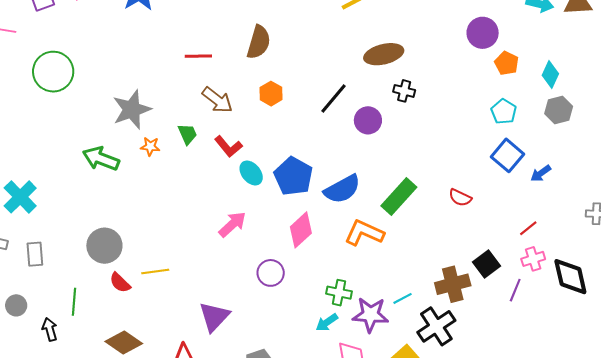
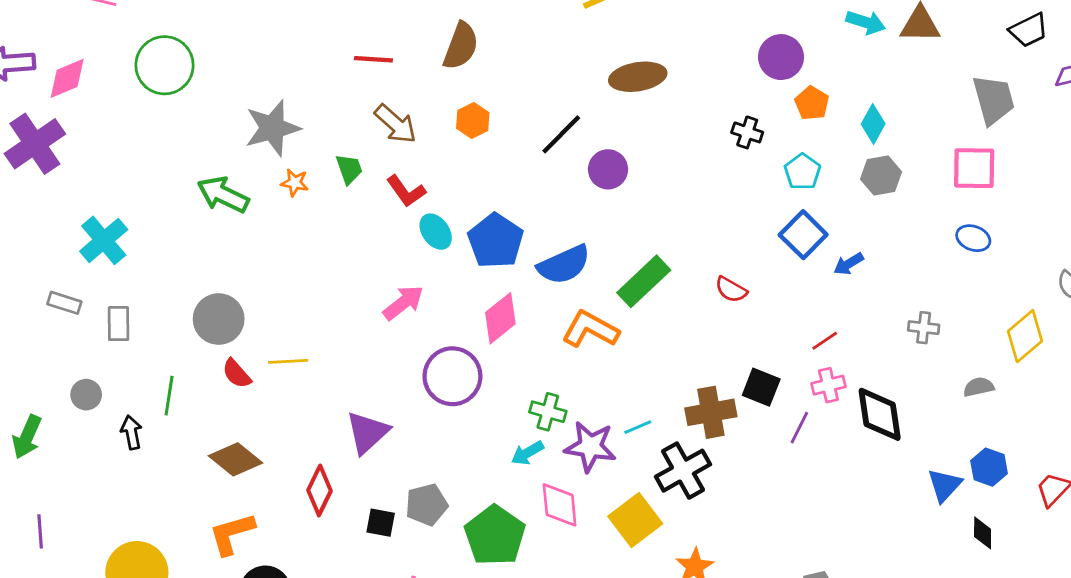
black cross: (404, 91) -> (747, 132), moved
black square: (486, 264) -> (761, 387), turned -36
purple circle: (271, 273) -> (452, 376), size x1.5

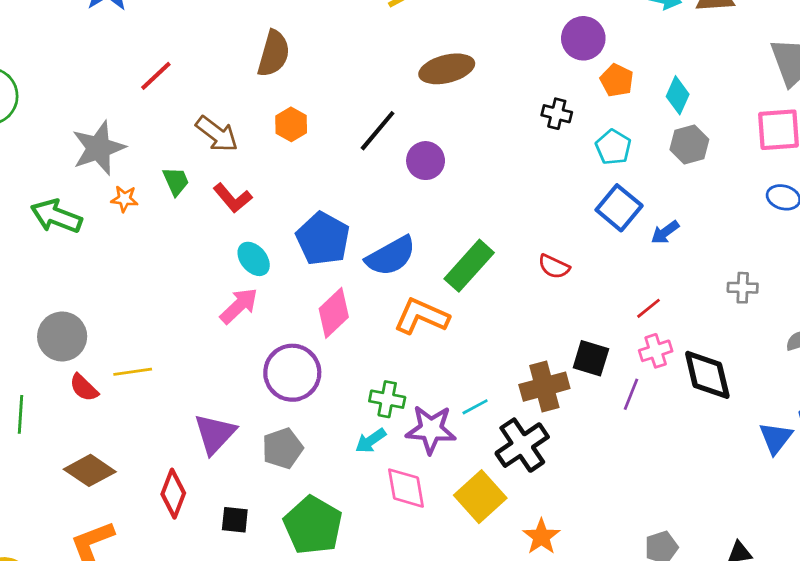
red line: (373, 59) -> (156, 76), moved, turned -42
cyan ellipse: (436, 232) -> (254, 259), moved
gray pentagon: (427, 505) -> (282, 448), moved
green pentagon: (495, 535) -> (313, 525), moved

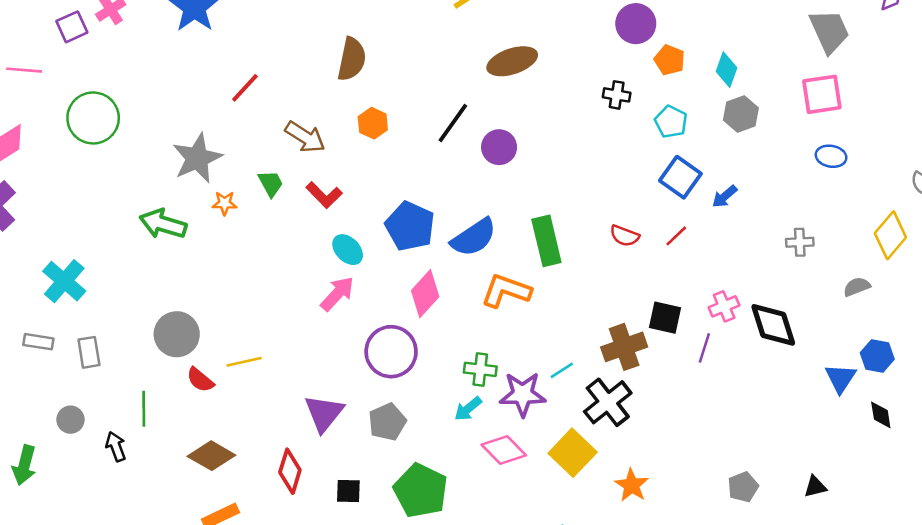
green rectangle: (469, 266) -> (546, 241), turned -51
red line: (648, 308) -> (676, 236), moved
pink diamond: (406, 488) -> (504, 450), turned -30

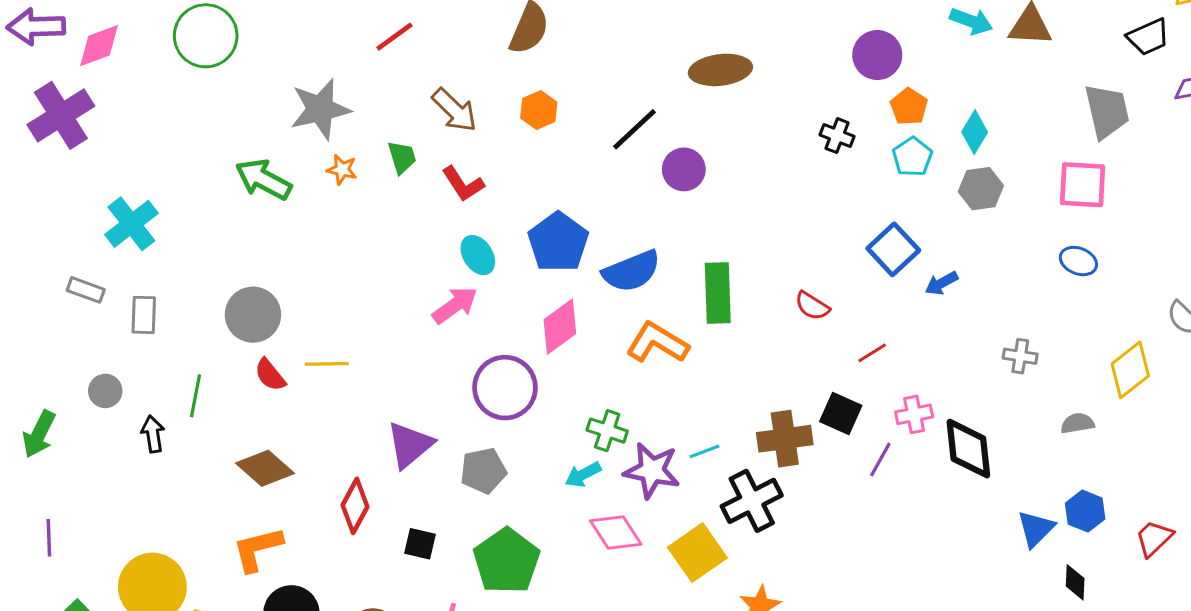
cyan pentagon: (671, 122) -> (912, 157), moved
red line: (676, 236) -> (872, 353), moved

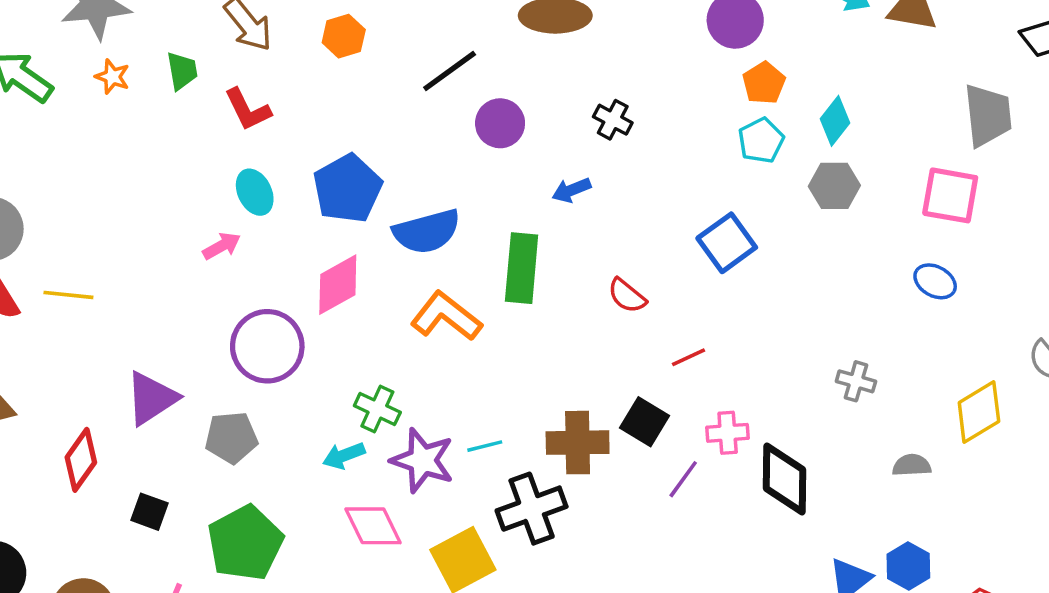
black cross: (837, 136) -> (613, 120), moved
blue arrow: (941, 283) -> (571, 190), moved
pink arrow: (455, 305) -> (222, 246), size x0.7

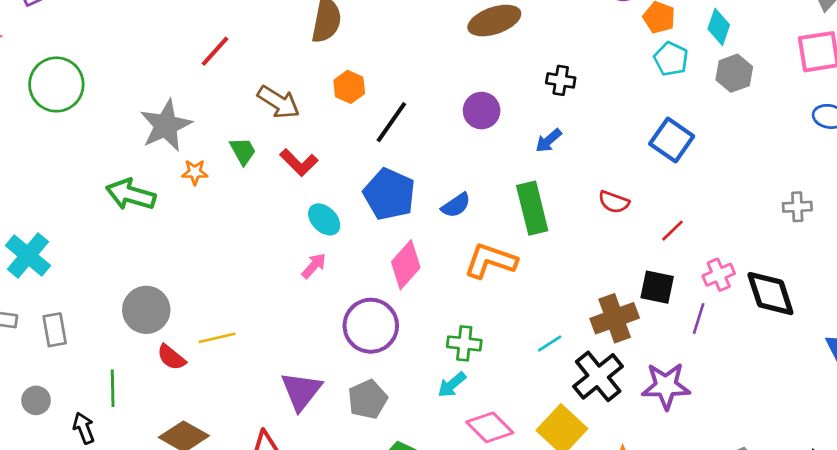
black line: (450, 71) -> (391, 122), moved
blue semicircle: (427, 232) -> (456, 205), size x0.6
purple star: (423, 460) -> (666, 386), moved

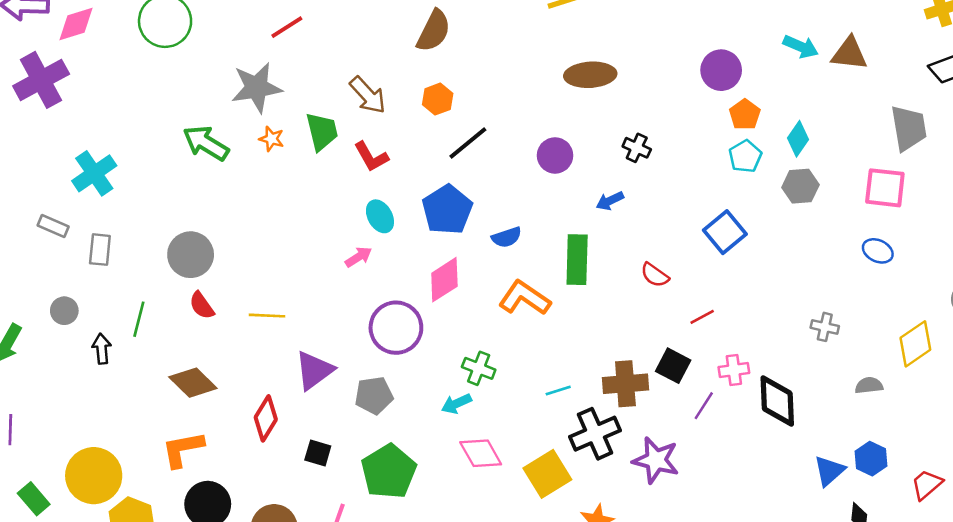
red line: (215, 51) -> (287, 27), moved
green trapezoid: (243, 151) -> (322, 132), size x1.4
yellow line: (217, 338) -> (267, 316), moved

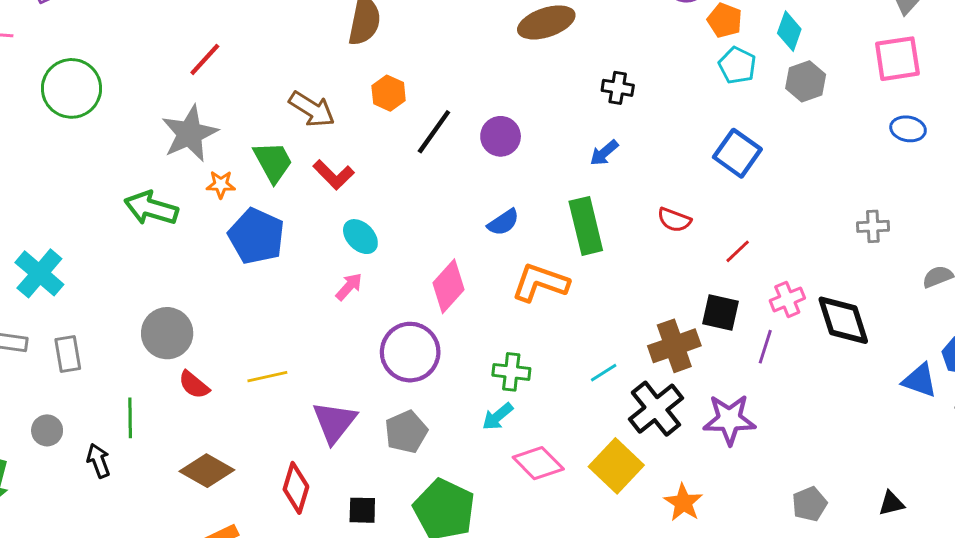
purple circle: (555, 155) -> (501, 136), moved
blue pentagon: (447, 210) -> (256, 236), moved
blue triangle: (829, 471) -> (920, 380), turned -44

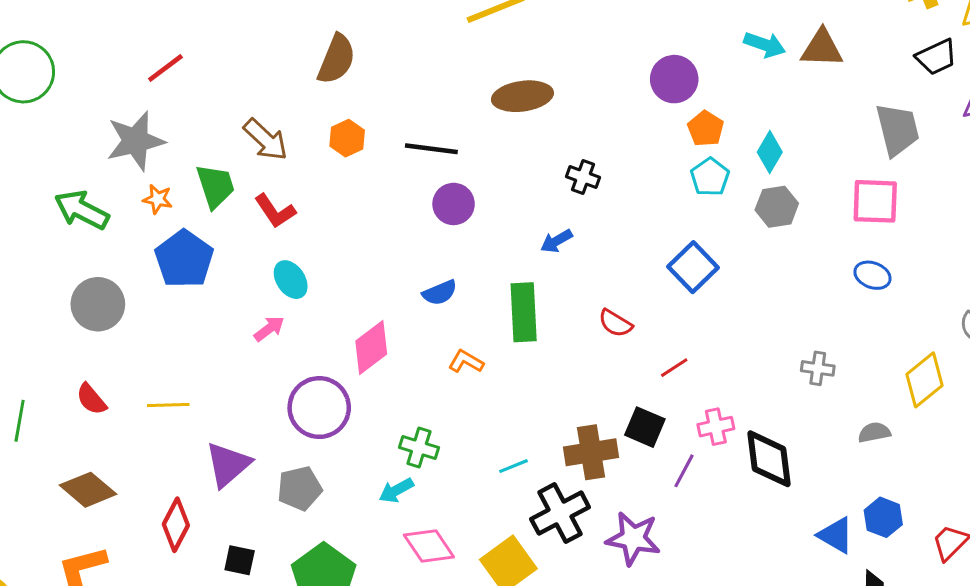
black line: (434, 132) -> (431, 149), moved, turned 51
orange L-shape: (540, 283) -> (466, 362), size x0.6
gray circle: (167, 333) -> (98, 304), moved

